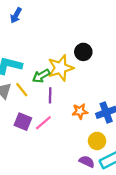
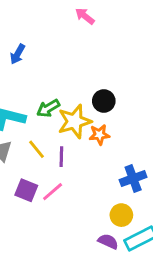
green arrow: (41, 76) -> (48, 108), moved
yellow line: (22, 90) -> (36, 149), moved
orange star: (80, 111) -> (99, 135), moved

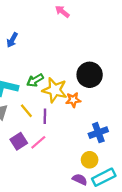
black circle: (104, 101) -> (90, 75), moved, size x1.5
yellow star: (75, 121) -> (55, 90), turned 30
purple square: (26, 190) -> (19, 141), turned 35

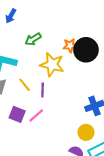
green arrow: (35, 80) -> (33, 39), moved
orange star: (73, 100) -> (70, 46), moved
purple square: (19, 141) -> (17, 114), turned -35

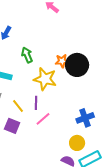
green arrow: (33, 39) -> (27, 55), turned 98
yellow line: (25, 85) -> (18, 106), moved
pink line: (36, 115) -> (43, 119), moved

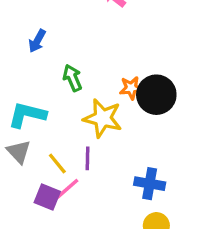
blue cross: (85, 118) -> (150, 184), moved, turned 30
pink line: (43, 119) -> (67, 189), moved

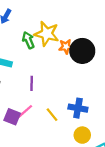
yellow star: (103, 118) -> (47, 34), moved
purple line: (88, 158) -> (32, 83), moved
yellow line: (57, 164) -> (52, 115), moved

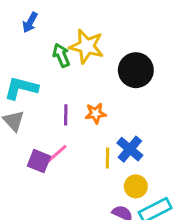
orange star: (66, 47) -> (96, 113), moved
blue cross: (78, 108) -> (130, 149), turned 30
yellow line: (52, 115) -> (108, 158), moved, turned 40

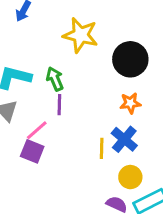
green arrow: (61, 55) -> (55, 79), moved
orange star: (96, 113) -> (130, 103), moved
pink line: (57, 154) -> (37, 130), moved

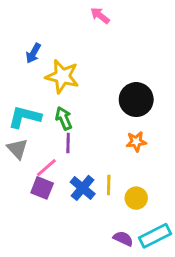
yellow star: (81, 35) -> (62, 76), moved
blue cross: (124, 139) -> (83, 188), moved
yellow circle: (130, 177) -> (136, 198), moved

